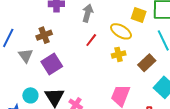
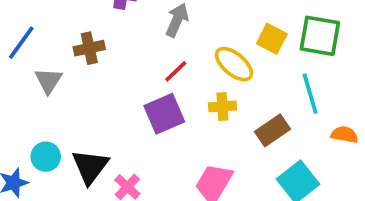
purple square: (52, 64) -> (164, 114), moved

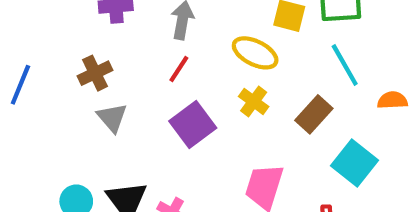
red line: (176, 71) -> (179, 69), moved
gray triangle: (48, 81) -> (112, 118), moved
yellow cross: (222, 106) -> (254, 101), turned -36

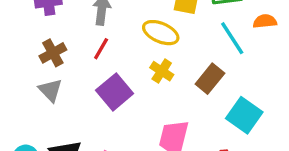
brown cross: (95, 73) -> (53, 53), moved
orange semicircle: (392, 100) -> (265, 21), moved

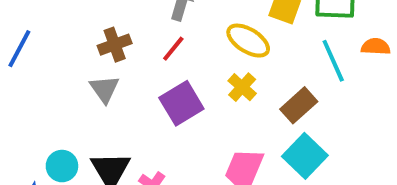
cyan square: (244, 115) -> (305, 156), moved

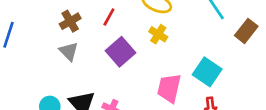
brown rectangle: (299, 105) -> (246, 31), moved

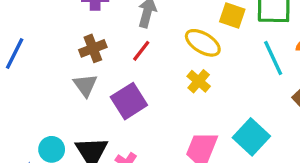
purple square: (120, 52) -> (129, 101), moved

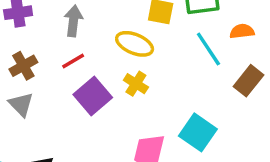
red line: (141, 51) -> (73, 61), turned 30
purple square: (129, 101) -> (93, 96), moved

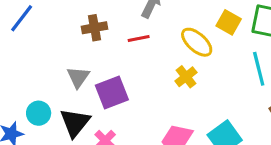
purple square: (93, 96) -> (112, 93), moved
gray triangle: (21, 104) -> (78, 77), moved

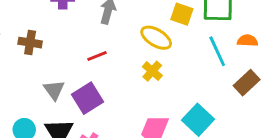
brown cross: (95, 28) -> (30, 43), moved, turned 30
red line: (139, 38) -> (97, 56), moved

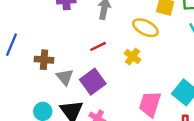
brown cross: (30, 43) -> (44, 60), moved
yellow cross: (152, 71) -> (132, 56), moved

